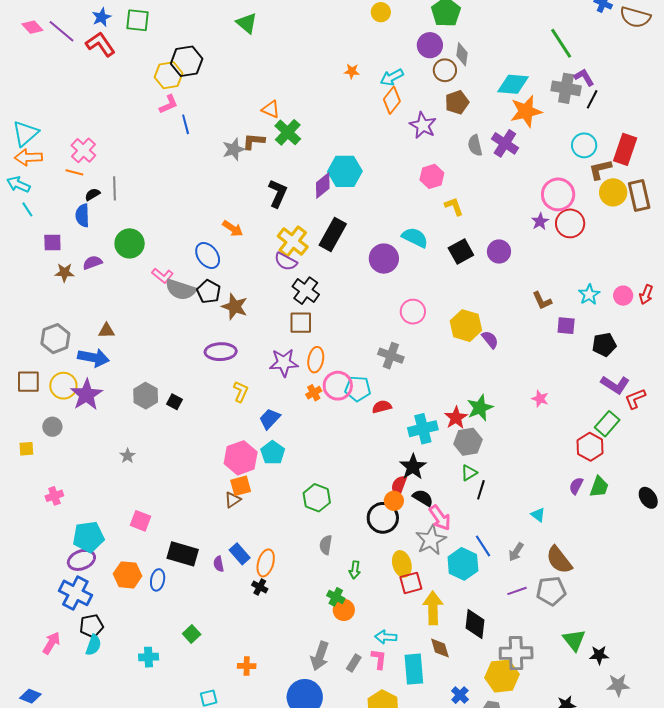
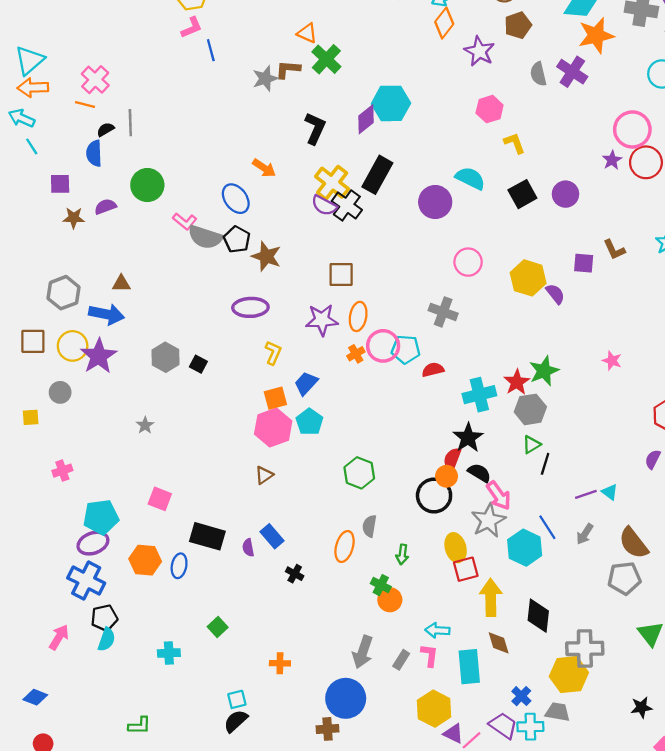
black cross: (306, 291) -> (347, 205), moved
purple square: (566, 326) -> (584, 263), moved
orange square: (241, 486) -> (275, 398), moved
orange ellipse: (266, 563) -> (345, 546), moved
purple line: (517, 591) -> (586, 494), moved

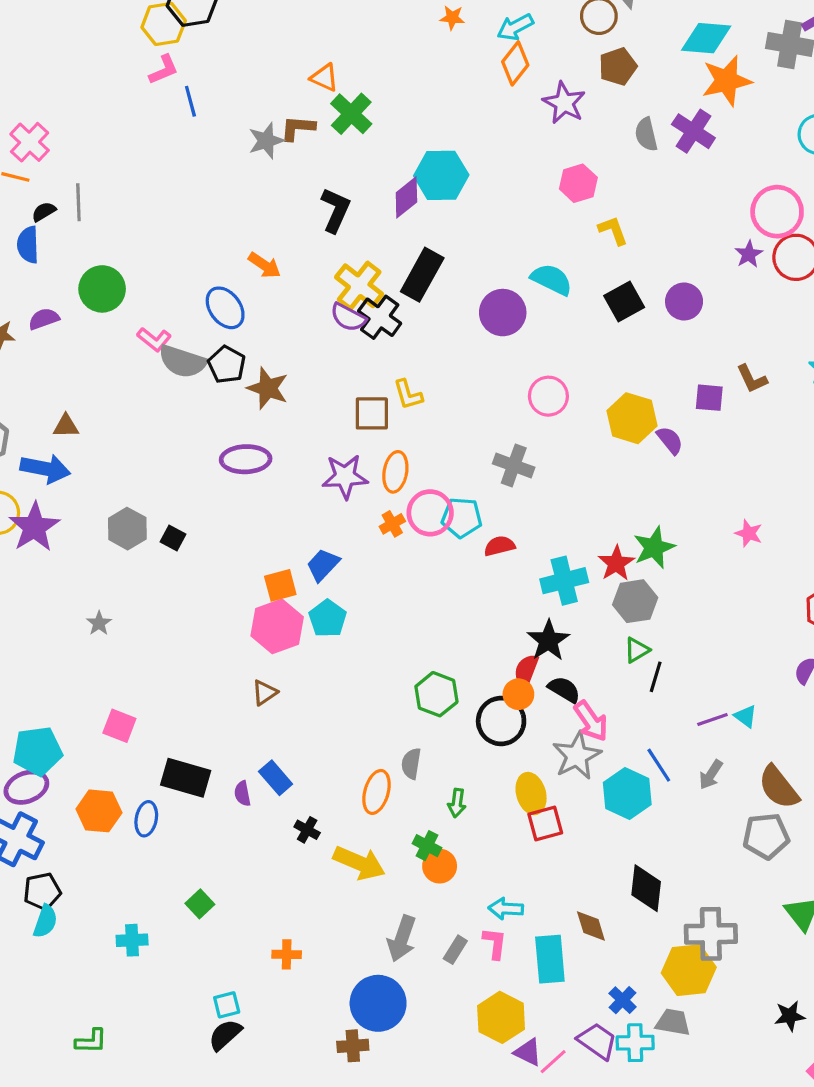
yellow L-shape: (273, 353) -> (408, 395), moved, turned 140
green hexagon: (359, 473) -> (436, 694), moved
yellow arrow: (491, 597) -> (359, 863), moved, turned 114

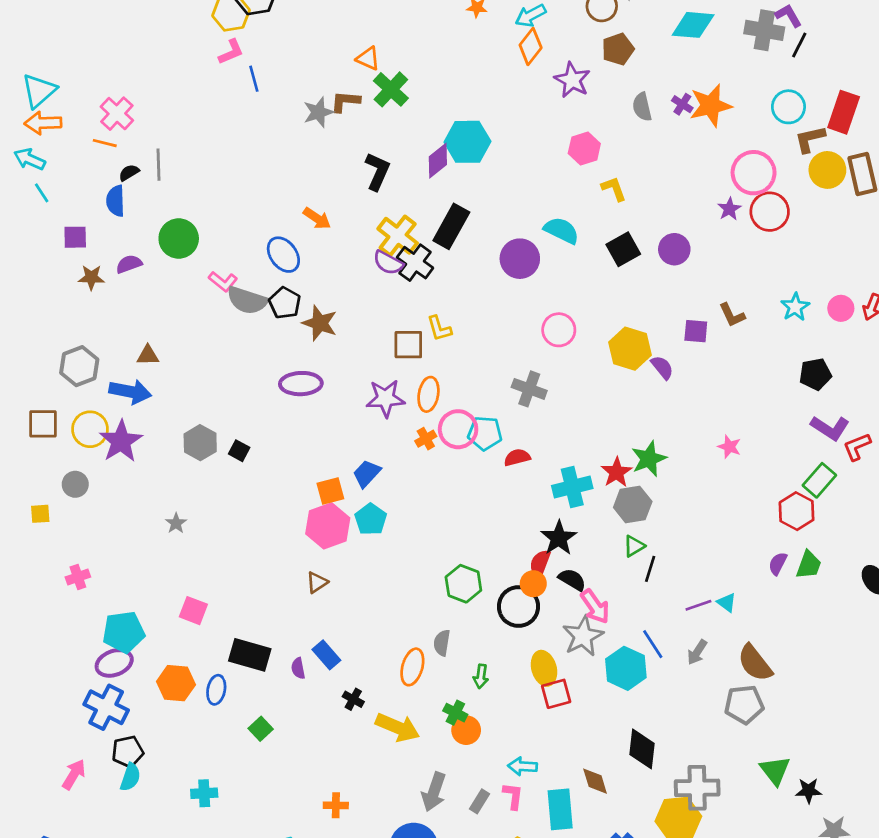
orange star: (727, 81) -> (711, 106), moved
purple cross: (693, 131) -> (682, 104), size x0.6
green square: (200, 904) -> (261, 729), moved

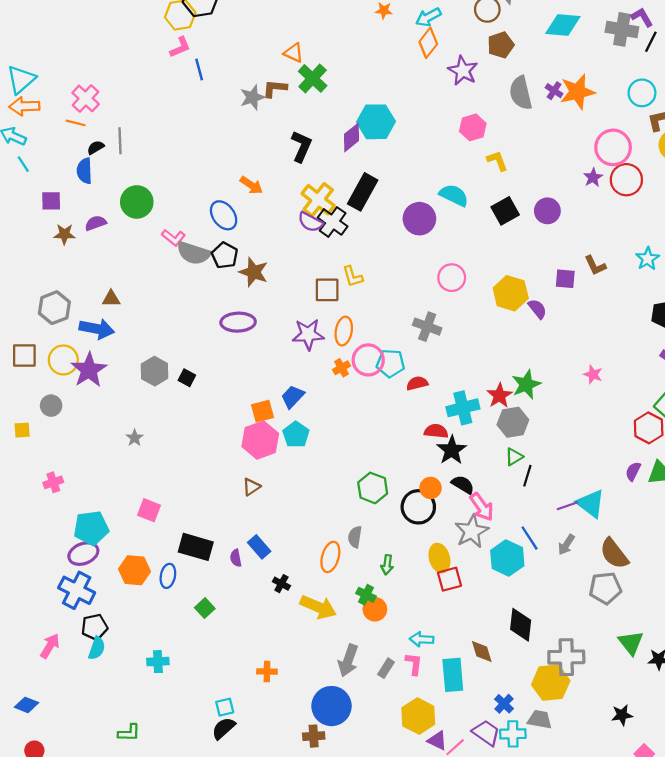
gray semicircle: (642, 107) -> (521, 93), size x1.4
red semicircle: (540, 564) -> (436, 431), moved, turned 75
cyan triangle: (727, 602) -> (591, 504), size x1.8

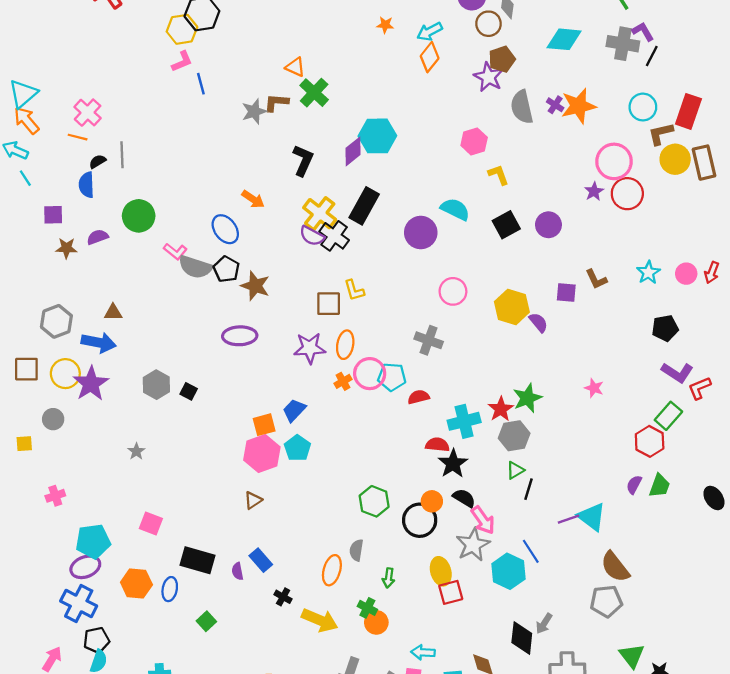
purple star: (463, 71) -> (488, 77), moved
orange arrow: (24, 106) -> (26, 120), turned 52
gray arrow: (566, 545) -> (544, 623), moved

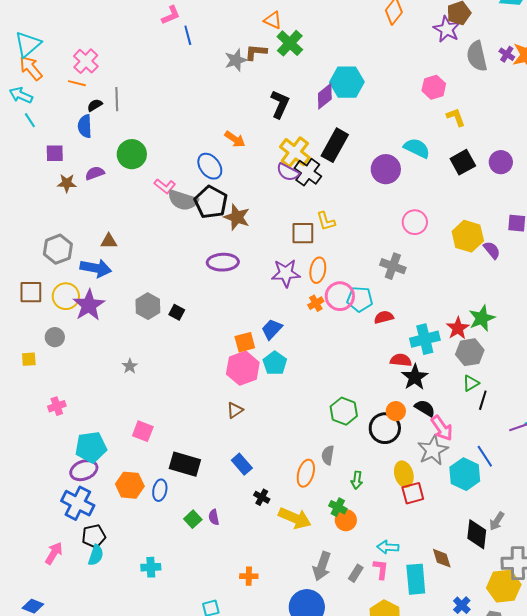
black pentagon: (226, 269) -> (211, 202), size x1.4
purple semicircle: (237, 571) -> (214, 517), moved

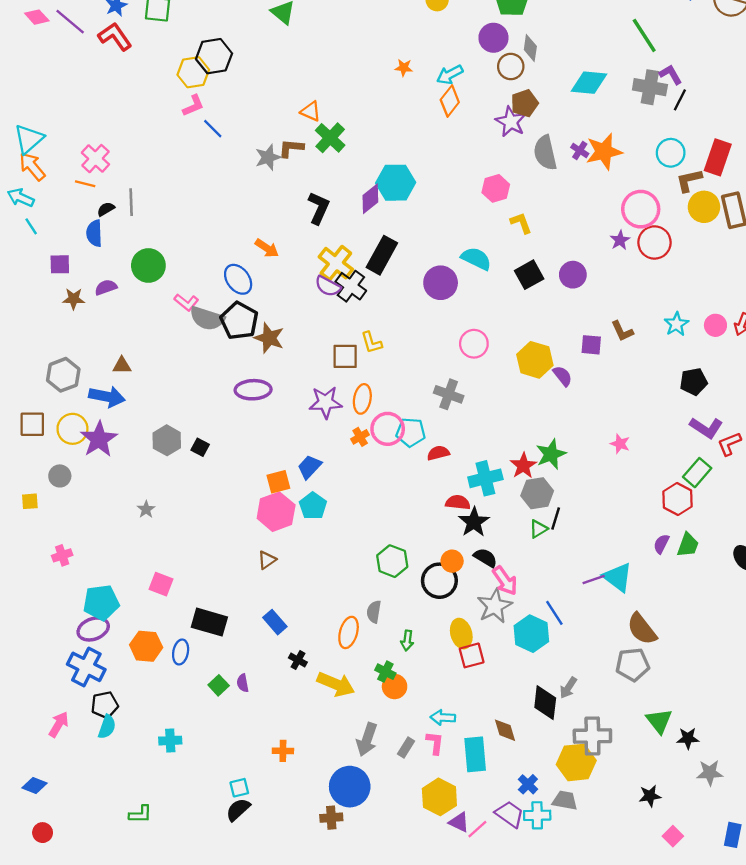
blue line: (188, 35) -> (213, 129), turned -30
black line: (483, 400) -> (556, 519), moved

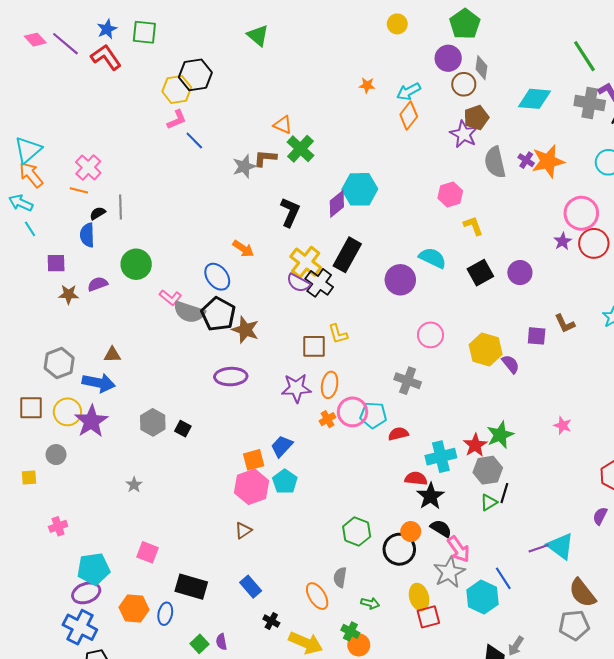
orange ellipse: (349, 632) -> (317, 596), turned -48
green arrow: (407, 640) -> (370, 603), turned -84

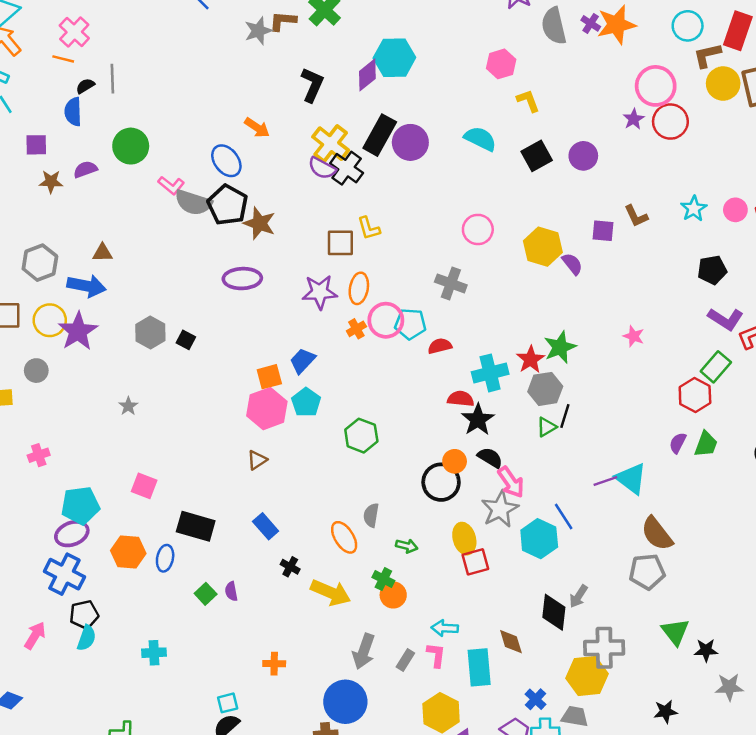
purple circle: (400, 280) -> (410, 142), moved
green hexagon: (357, 532) -> (361, 436), moved

